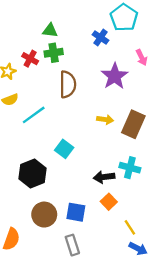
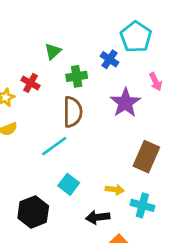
green triangle: (50, 30) -> (53, 51), turned -49
green cross: (54, 53) -> (77, 76), moved
cyan line: (34, 115) -> (54, 146), moved
yellow arrow: (105, 120) -> (115, 190), moved
black arrow: (104, 177) -> (98, 217), moved

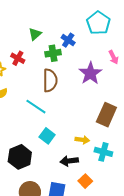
blue cross: (110, 59) -> (68, 40), moved
cyan line: (54, 146) -> (36, 107), turned 70

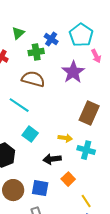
cyan pentagon: (98, 23) -> (81, 35), moved
brown semicircle: (50, 80) -> (33, 79), turned -75

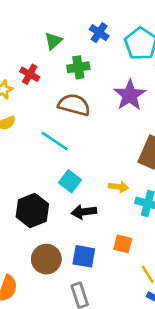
blue cross: (51, 39) -> (99, 33), moved
black arrow: (52, 159) -> (84, 212), moved
orange square: (68, 179) -> (123, 244), turned -32

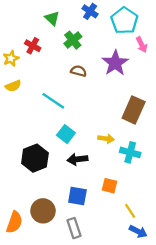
green triangle: (53, 41) -> (52, 18), turned -35
green cross: (78, 67) -> (73, 40), turned -30
brown semicircle: (74, 105) -> (79, 71), moved, size x0.6
brown circle: (46, 259) -> (43, 211), moved

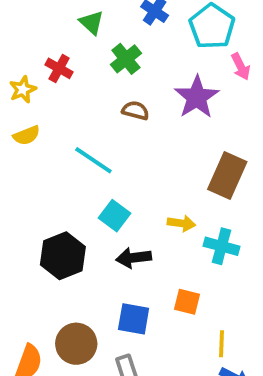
yellow line: (130, 211) -> (222, 344), turned 35

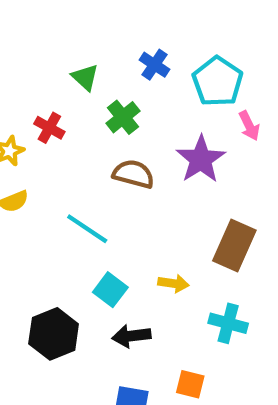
brown semicircle: (135, 111) -> (133, 174), size x1.4
yellow arrow: (181, 223) -> (173, 283), moved

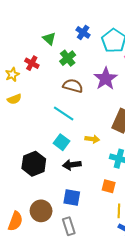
cyan line: (87, 229) -> (64, 113), moved
orange square: (190, 384) -> (109, 186), moved

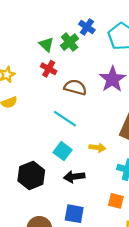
green triangle: (49, 39) -> (46, 44), moved
green cross: (68, 58) -> (70, 42), moved
red cross: (32, 63) -> (49, 69), moved

